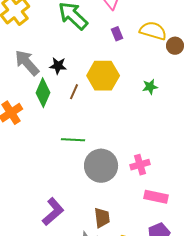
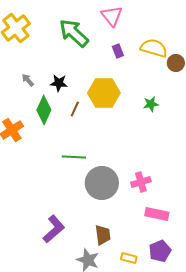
gray arrow: (27, 63) -> (28, 80), size x0.5

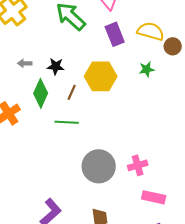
purple rectangle: (118, 51) -> (115, 34), size x1.6
gray arrow: (28, 80) -> (25, 63), turned -48
green star: (151, 104) -> (147, 69), moved
green line: (74, 157) -> (67, 122), moved

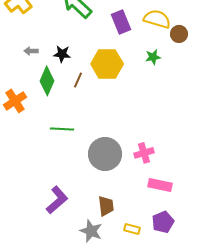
green line: (67, 122) -> (62, 129), moved

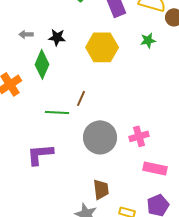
brown line: (78, 80) -> (81, 98), moved
purple L-shape: (57, 200) -> (40, 154), moved, turned -144

